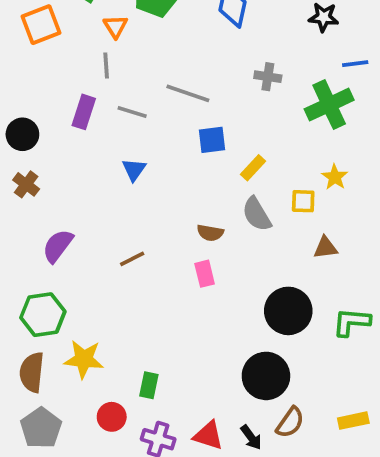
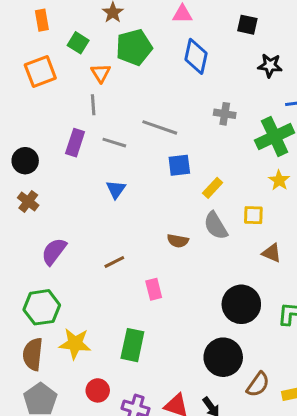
yellow star: (335, 177) -> (279, 180), moved
brown triangle: (325, 248) -> (272, 253), turned 30
pink rectangle: (205, 274) -> (154, 289), moved
green rectangle: (149, 385) -> (132, 345), moved, size x1.5
brown semicircle: (290, 422) -> (258, 384), moved

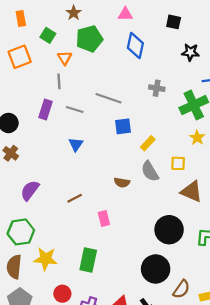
brown triangle: (272, 253) -> (192, 191), size x1.5

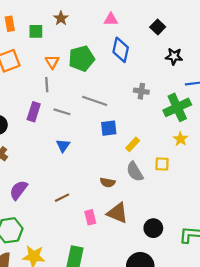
black square: (174, 22) -> (158, 27), turned 32
green square: (48, 35) -> (36, 31), moved, turned -32
green pentagon: (89, 39) -> (82, 59), moved
brown triangle: (192, 191) -> (117, 213), moved
black circle: (169, 230) -> (153, 228), size x0.7

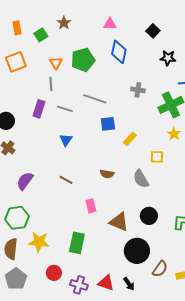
green square: (36, 31) -> (41, 35), turned -32
gray semicircle: (135, 172) -> (141, 179), moved
brown line: (62, 198) -> (66, 180), moved, turned 56
brown triangle: (117, 213) -> (119, 222), moved

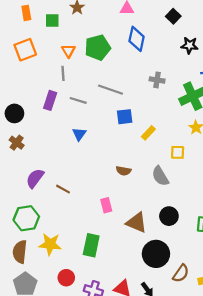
green square: (41, 35) -> (52, 21), turned 32
brown line: (66, 180) -> (63, 189), moved

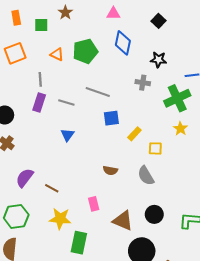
black star: (189, 45) -> (158, 60), moved
orange triangle: (68, 51) -> (57, 54), turned -32
gray line: (63, 73) -> (40, 79), moved
yellow square: (178, 152) -> (155, 148), moved
yellow star: (50, 244) -> (60, 219), moved

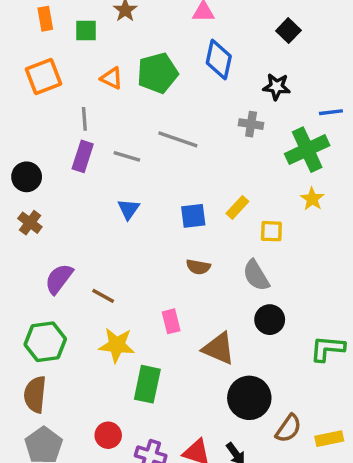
black square: (158, 21) -> (288, 31), moved
blue square: (111, 118) -> (193, 216), moved
black circle: (154, 214) -> (270, 320), moved

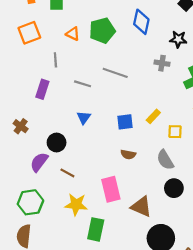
purple rectangle: (83, 156) -> (42, 89), moved
black circle: (27, 177) -> (57, 143), moved
pink rectangle: (171, 321) -> (111, 189), size x1.6

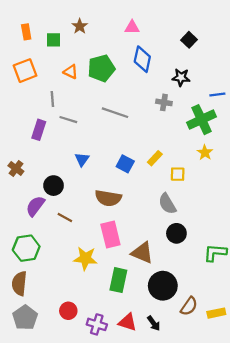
gray line: (83, 84) -> (68, 120), moved
blue square: (125, 122) -> (125, 164), turned 35
brown semicircle: (128, 154) -> (108, 198), moved, size x1.6
yellow star: (76, 204) -> (85, 258), moved
green rectangle: (96, 229) -> (118, 280), moved

